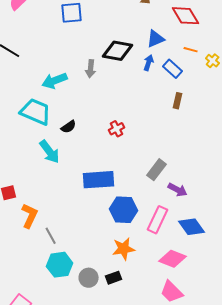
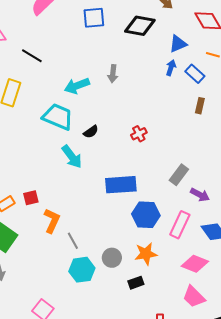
black diamond: (118, 51) -> (140, 26), moved
gray circle: (89, 278) -> (112, 258), moved

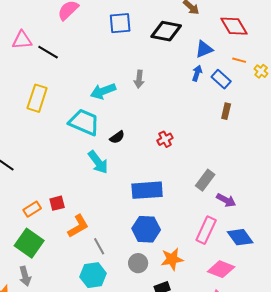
black line: (32, 56) -> (48, 52), moved
blue hexagon: (146, 215) -> (146, 229), moved
orange L-shape: (52, 221) -> (78, 226), turned 35
cyan hexagon: (82, 270) -> (93, 275), moved

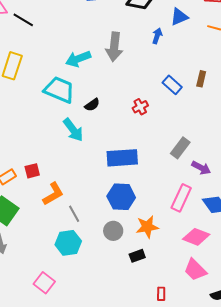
blue arrow: (197, 73) -> (157, 36), moved
gray arrow: (139, 79) -> (114, 47), size x1.6
blue rectangle: (221, 79) -> (172, 85), moved

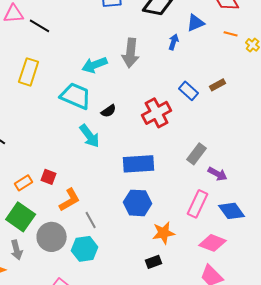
brown rectangle: (201, 79) -> (218, 85), turned 49
red cross: (140, 107) -> (157, 113), size x1.8
red square: (32, 171) -> (49, 177), turned 35
gray circle: (113, 231) -> (52, 237), moved, size x1.5

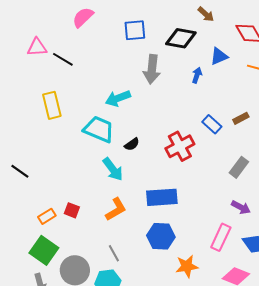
gray arrow: (131, 53) -> (152, 69), moved
yellow rectangle: (29, 72) -> (52, 105), turned -32
gray rectangle: (197, 154) -> (239, 167), moved
orange L-shape: (70, 200) -> (116, 209), moved

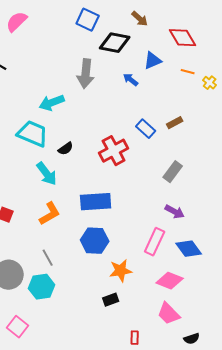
blue square: (135, 30) -> (88, 20), moved, turned 30
blue arrow: (197, 75) -> (131, 80), turned -70

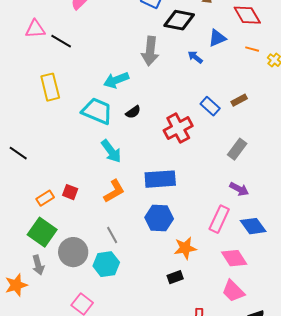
black semicircle: (66, 149) -> (133, 112), moved
pink diamond: (170, 281) -> (234, 258), turned 36

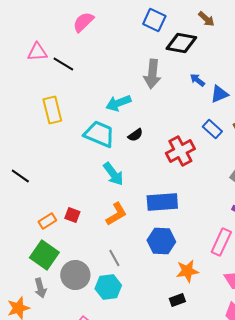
blue triangle: (217, 38) -> (219, 94), moved

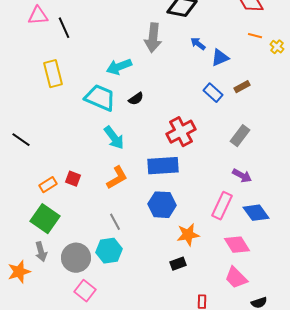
black line: (63, 64) -> (64, 28), turned 35
red cross: (180, 151) -> (181, 132), moved
gray circle: (75, 275) -> (76, 258), moved

